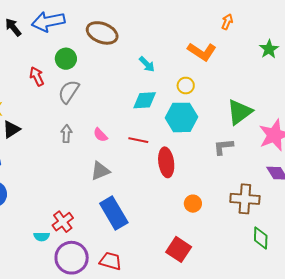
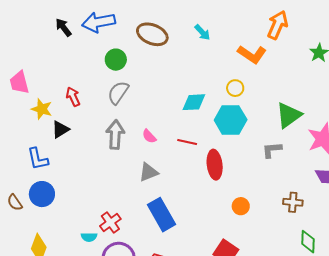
orange arrow: (227, 22) -> (278, 25), size x1.8
cyan arrow: (147, 64) -> (202, 32), moved
red arrow: (37, 76) -> (73, 97), moved
gray arrow: (66, 134) -> (115, 135), size x1.6
brown cross: (245, 199) -> (293, 202), size x0.7

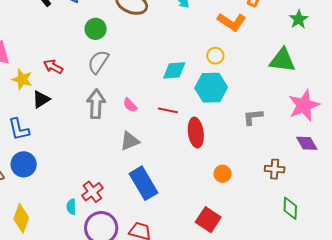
red arrow: (73, 97) -> (53, 67), turned -36
green triangle: (289, 115) -> (282, 60), moved, turned 44
cyan semicircle: (89, 237) -> (71, 207), turned 91

